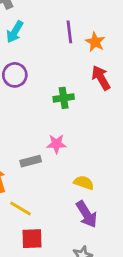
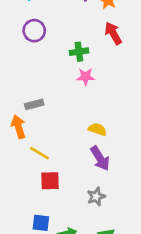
pink star: (56, 144) -> (86, 77), moved
gray rectangle: (31, 161) -> (34, 104), moved

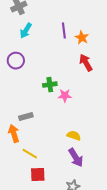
purple circle: (34, 31) -> (16, 61), moved
green cross: (79, 52) -> (50, 85), moved

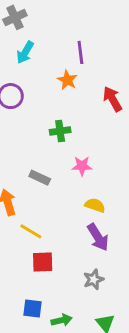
orange star: (82, 38) -> (67, 80), moved
pink star: (65, 96) -> (82, 166), moved
gray rectangle: (26, 117) -> (40, 178), moved, turned 40

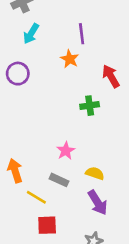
green cross: (60, 131) -> (90, 106), moved
pink star: (82, 166) -> (66, 151), moved, turned -30
gray rectangle: (40, 178) -> (59, 180), moved

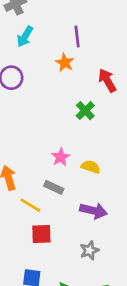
green cross: (90, 106) -> (85, 111), turned -36
yellow semicircle: (95, 173) -> (91, 167), moved
purple arrow: (98, 203) -> (94, 211), turned -45

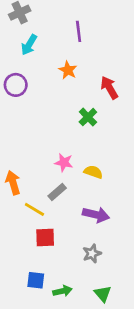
purple line: (77, 37) -> (79, 31), moved
pink star: (61, 157) -> (64, 163), turned -30
gray rectangle: (54, 187) -> (57, 192), turned -66

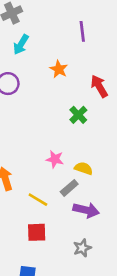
purple line: (79, 31) -> (82, 31), moved
gray rectangle: (57, 192) -> (69, 188), moved
yellow line: (34, 209) -> (38, 200), moved

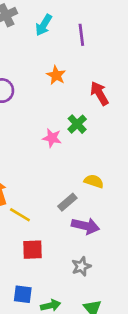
cyan arrow: (21, 44) -> (44, 25), moved
pink star: (55, 159) -> (52, 138), moved
yellow semicircle: (84, 168) -> (94, 181), moved
yellow line: (38, 200) -> (20, 215), moved

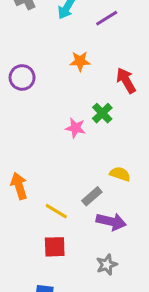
purple line: (81, 35) -> (107, 18), turned 65
orange star: (56, 75) -> (80, 61), turned -30
yellow line: (20, 215) -> (56, 211), moved

